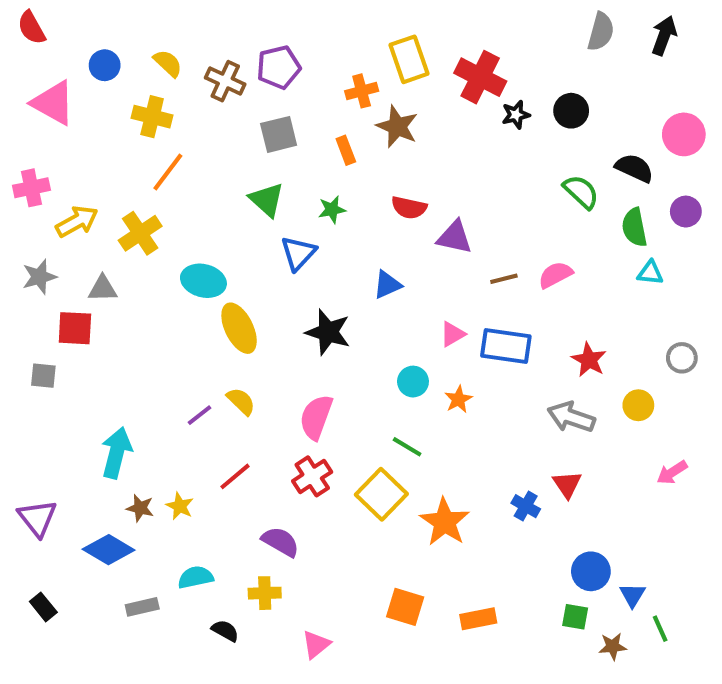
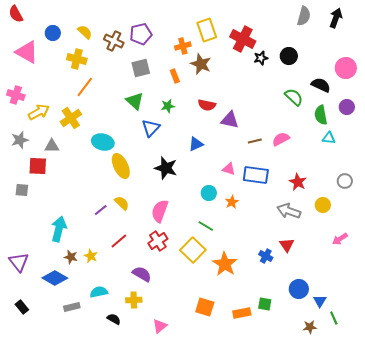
pink cross: (31, 188) -> (16, 95), turned 30
pink triangle: (453, 334) -> (229, 169), turned 48
green square: (575, 617) -> (265, 304), moved

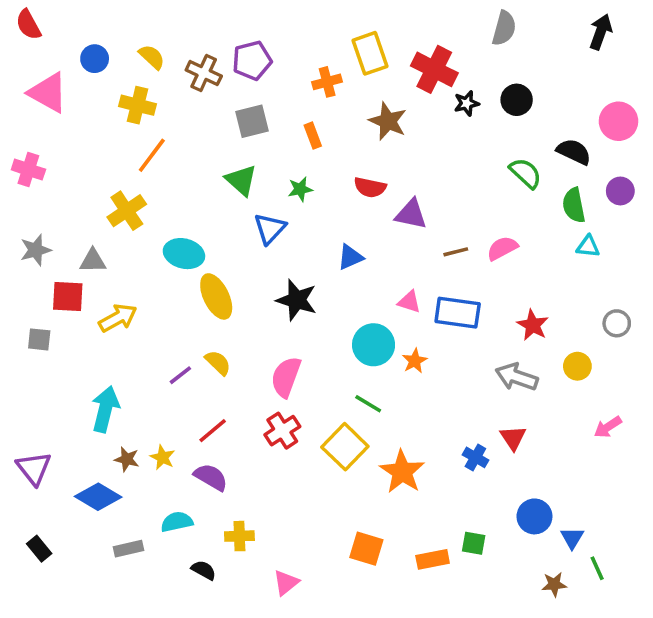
gray semicircle: (304, 16) -> (504, 28), moved
brown star: (201, 64) -> (388, 121), moved
yellow arrow: (39, 112) -> (118, 318), moved
cyan circle: (209, 193) -> (374, 345), size x1.5
purple semicircle: (142, 274) -> (211, 477), moved

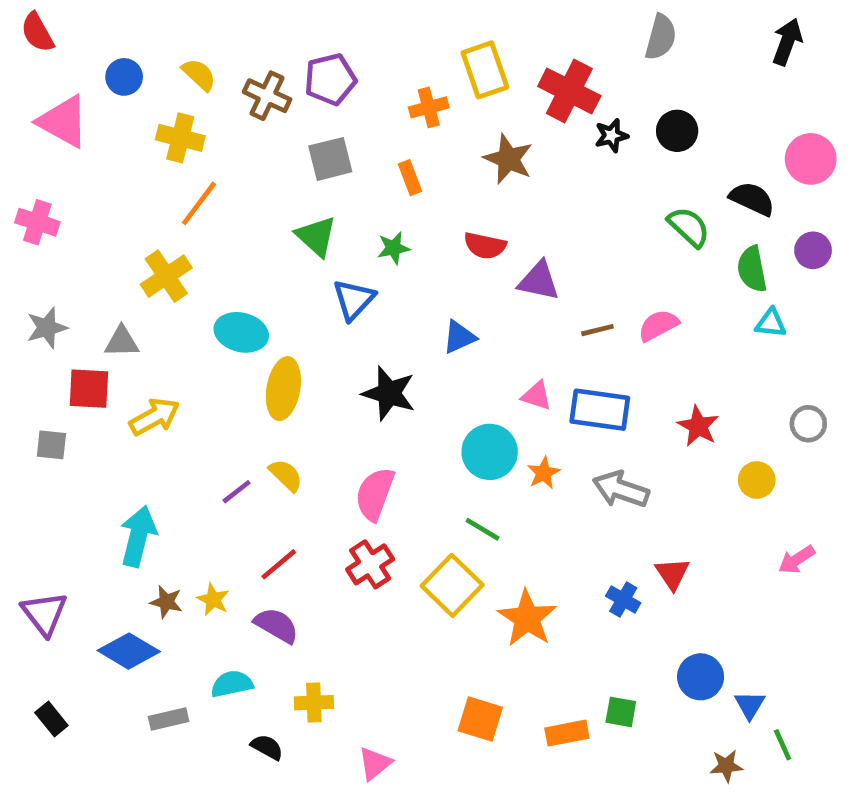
yellow ellipse: (216, 296) -> (283, 389), turned 36
gray arrow: (517, 377) -> (621, 489), moved

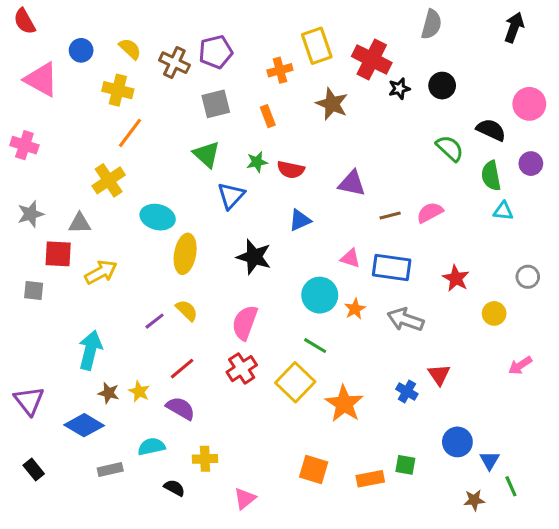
red semicircle: (485, 246) -> (291, 170), moved

